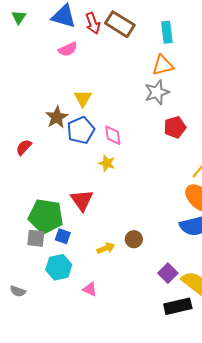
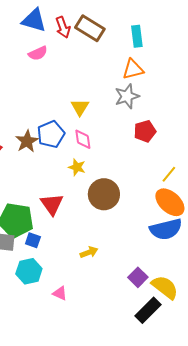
yellow triangle: (83, 98) -> (80, 107), moved
brown star: (57, 117) -> (27, 141), moved
brown circle: (134, 239) -> (104, 194), moved, size x1.8
yellow arrow: (106, 248) -> (89, 252), moved
black rectangle: (178, 306) -> (148, 310), turned -32

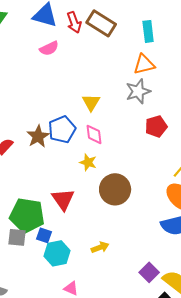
cyan hexagon: (29, 271) -> (57, 253), moved

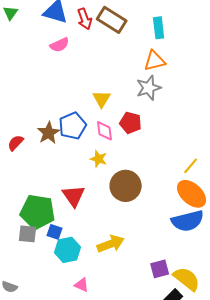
red pentagon: (156, 126) -> (131, 123), moved, turned 30
yellow arrow: (100, 247) -> (111, 244), size x1.5
purple square: (149, 272) -> (160, 269), turned 30

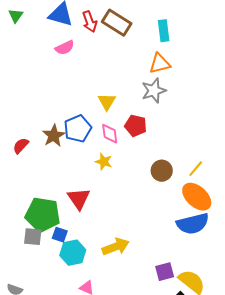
brown circle: (126, 186) -> (162, 171), moved, size x0.7

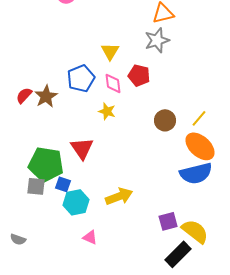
brown star: (54, 136) -> (46, 96), moved

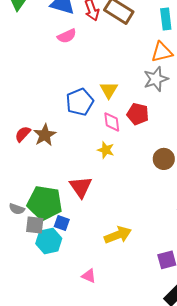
blue pentagon: (81, 78) -> (80, 102), moved
cyan hexagon: (76, 202) -> (49, 241), moved
gray semicircle: (18, 239) -> (17, 209), moved

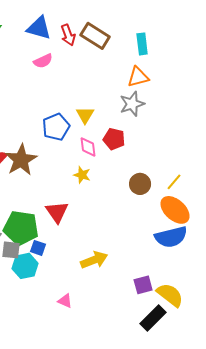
brown star: (45, 135) -> (21, 160), size x1.4

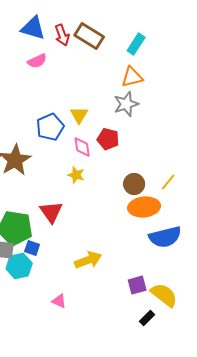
cyan rectangle: (142, 44) -> (136, 44), turned 40
orange ellipse: (175, 210) -> (144, 207), moved, turned -48
black rectangle: (153, 318) -> (147, 318), size x0.6

